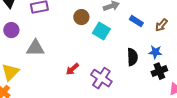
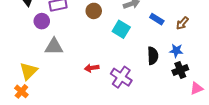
brown circle: (81, 17) -> (94, 11), moved
purple circle: (11, 30) -> (42, 21), moved
red arrow: (72, 69) -> (92, 68), turned 32

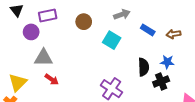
brown arrow: (182, 23) -> (173, 34), turned 40
red arrow: (92, 68) -> (52, 79), moved, turned -136
black cross: (180, 70) -> (161, 81), moved

